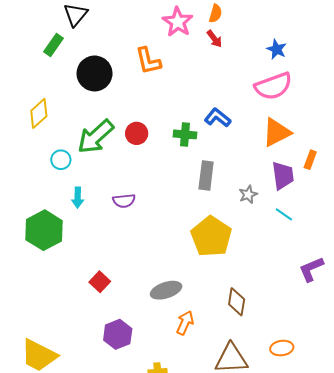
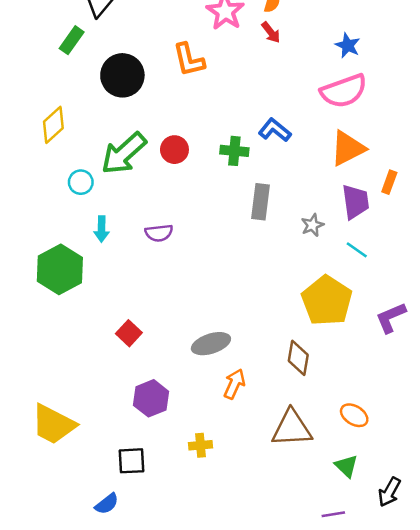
yellow pentagon: (211, 237) -> (327, 301), moved
orange ellipse: (282, 348) -> (354, 415), turned 40

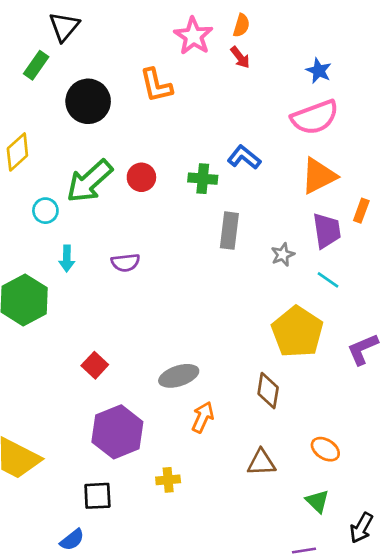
purple hexagon: (151, 398) -> (117, 432), size x1.4
brown triangle: (292, 428) -> (261, 463), size x0.7

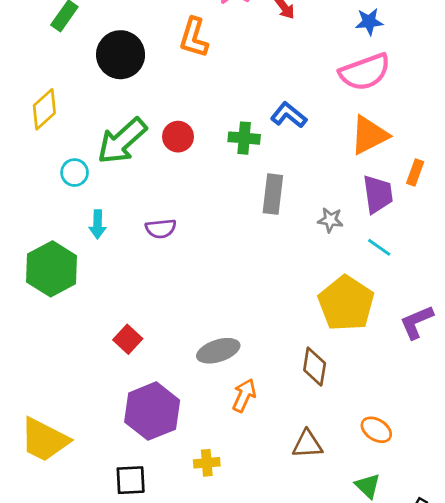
blue star: (319, 71) -> (369, 22), turned -30
orange L-shape: (156, 85) -> (194, 37), turned 30
gray star: (283, 255) -> (330, 220), turned 30

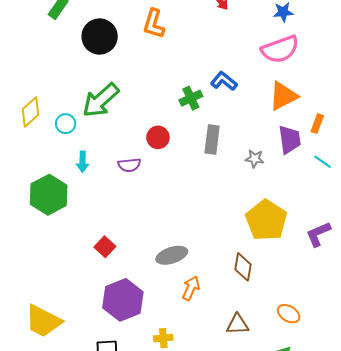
yellow diamond: (44, 109) -> (31, 112), moved
red circle: (178, 137) -> (158, 137), moved
green cross: (244, 138) -> (191, 98), turned -30
cyan line: (379, 247) -> (323, 162), moved

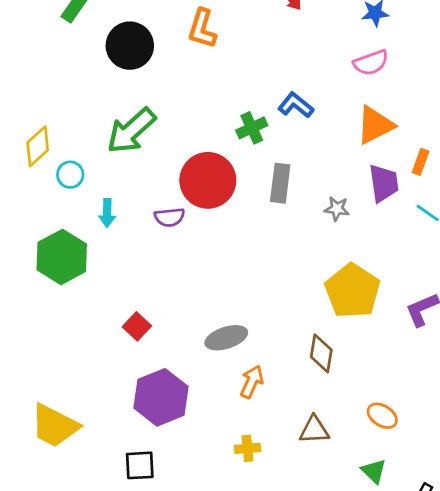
pink semicircle: (280, 49) -> (371, 63), size x0.7
cyan circle: (66, 124) -> (70, 175), moved
red circle: (158, 137) -> (208, 180), size x1.8
yellow cross: (163, 338) -> (248, 448), moved

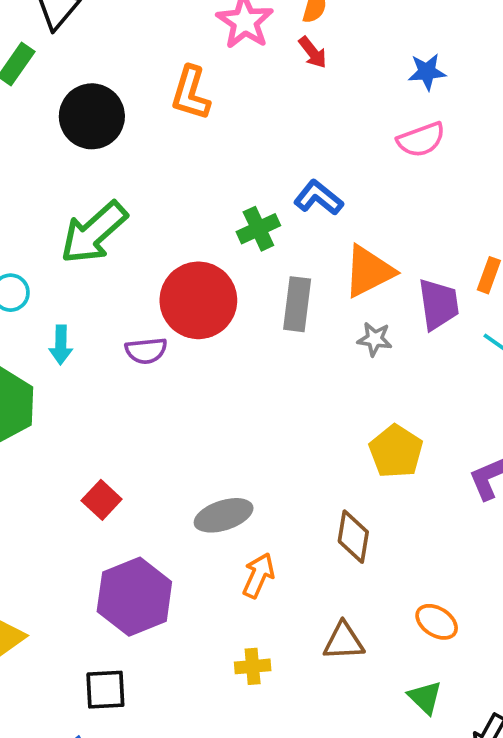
orange triangle: (375, 125) -> (369, 271), moved
yellow pentagon: (352, 291) -> (396, 451), size x0.7

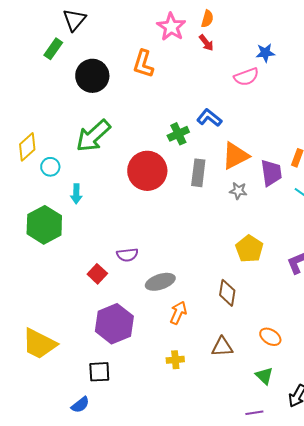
pink semicircle: (421, 140) -> (246, 77), moved
purple semicircle: (146, 351) -> (127, 255), moved

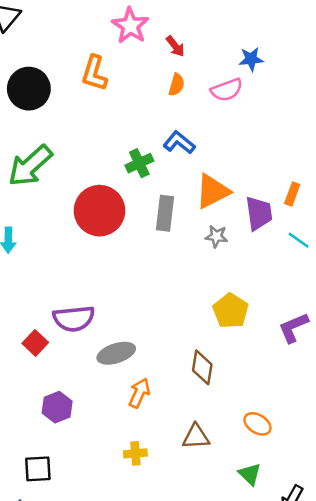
orange semicircle: (207, 19) -> (177, 85), moved
purple semicircle: (127, 255) -> (74, 319), size x1.5
purple hexagon: (114, 324) -> (57, 407), size x0.6

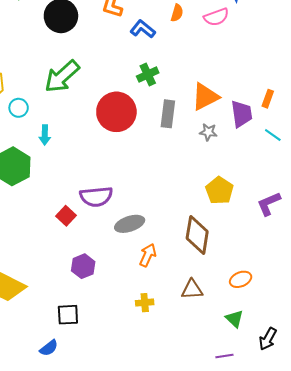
blue L-shape: (179, 143) -> (143, 29), moved
brown diamond: (202, 367) -> (197, 235), size x1.4
orange ellipse: (257, 424) -> (241, 279), turned -55

